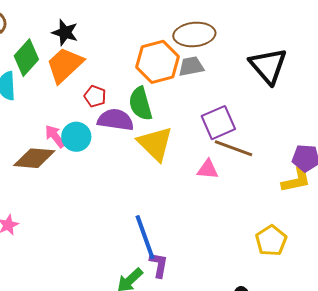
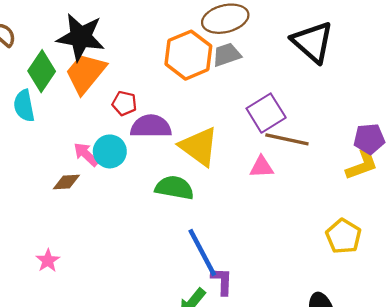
black star: (65, 33) -> (81, 37), size x1.6
green semicircle: (140, 104) -> (174, 188), moved, turned 124
brown diamond: (34, 158) -> (66, 182), size x0.6

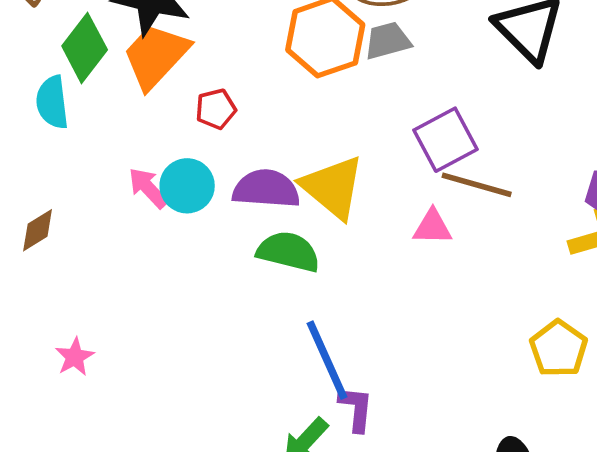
red pentagon: (124, 103) -> (216, 109), turned -30
purple semicircle: (151, 126) -> (266, 189), moved
brown diamond: (66, 182) -> (38, 230), moved, turned -32

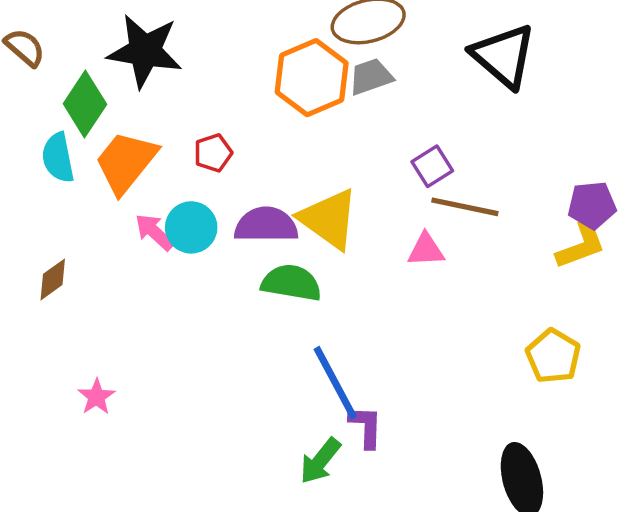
orange trapezoid: (156, 56) -> (126, 162), moved
purple square: (446, 140) -> (432, 166), size x0.7

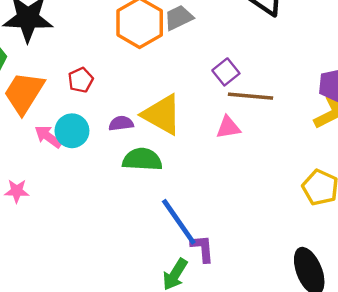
purple semicircle: (266, 225) -> (121, 123), size x0.6
pink star: (96, 397) -> (17, 191), moved, turned -30

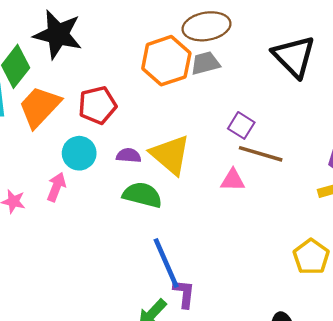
purple square: (226, 72) -> (241, 125), turned -30
red pentagon: (81, 80) -> (97, 105), size x1.5
pink arrow: (48, 137) -> (56, 187), moved, turned 64

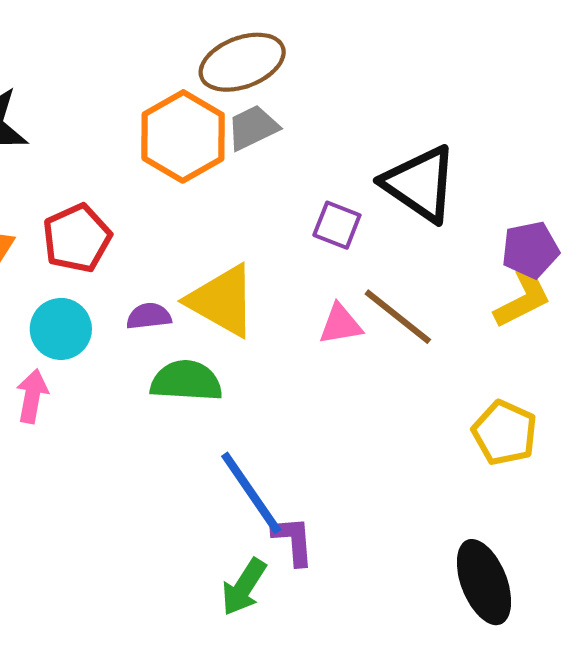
black triangle: (294, 56) -> (420, 184), moved
brown line: (261, 154) -> (398, 317), moved, turned 33

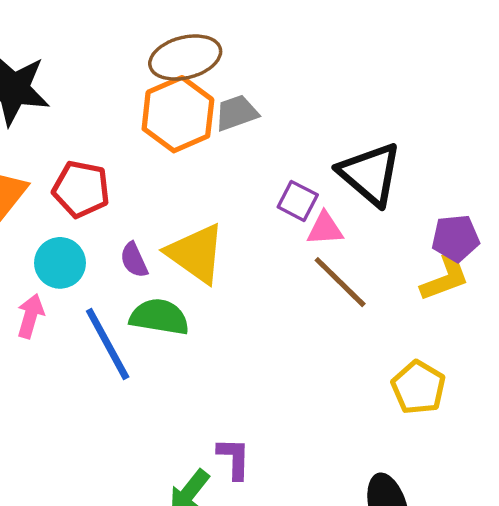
brown ellipse: (242, 62) -> (185, 58), moved
red pentagon: (77, 238) -> (81, 189), turned 30
purple semicircle: (149, 316) -> (134, 260), turned -114
pink triangle: (340, 324) -> (325, 229), moved
blue line: (251, 493) -> (108, 344), moved

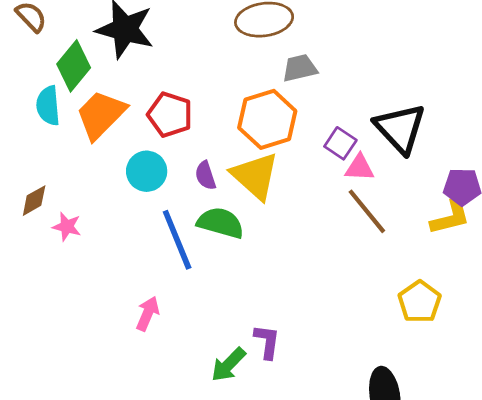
orange hexagon: (178, 114) -> (267, 119), moved
pink arrow: (30, 316) -> (148, 314), moved

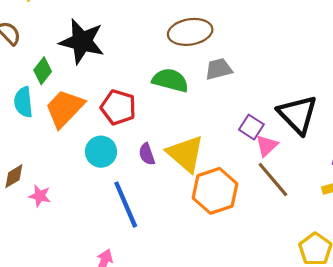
green diamond: (74, 66) -> (43, 71), size x0.7
orange hexagon: (267, 119) -> (215, 191), moved
pink triangle: (360, 168) -> (267, 146), turned -45
green semicircle: (220, 223) -> (170, 80), moved

